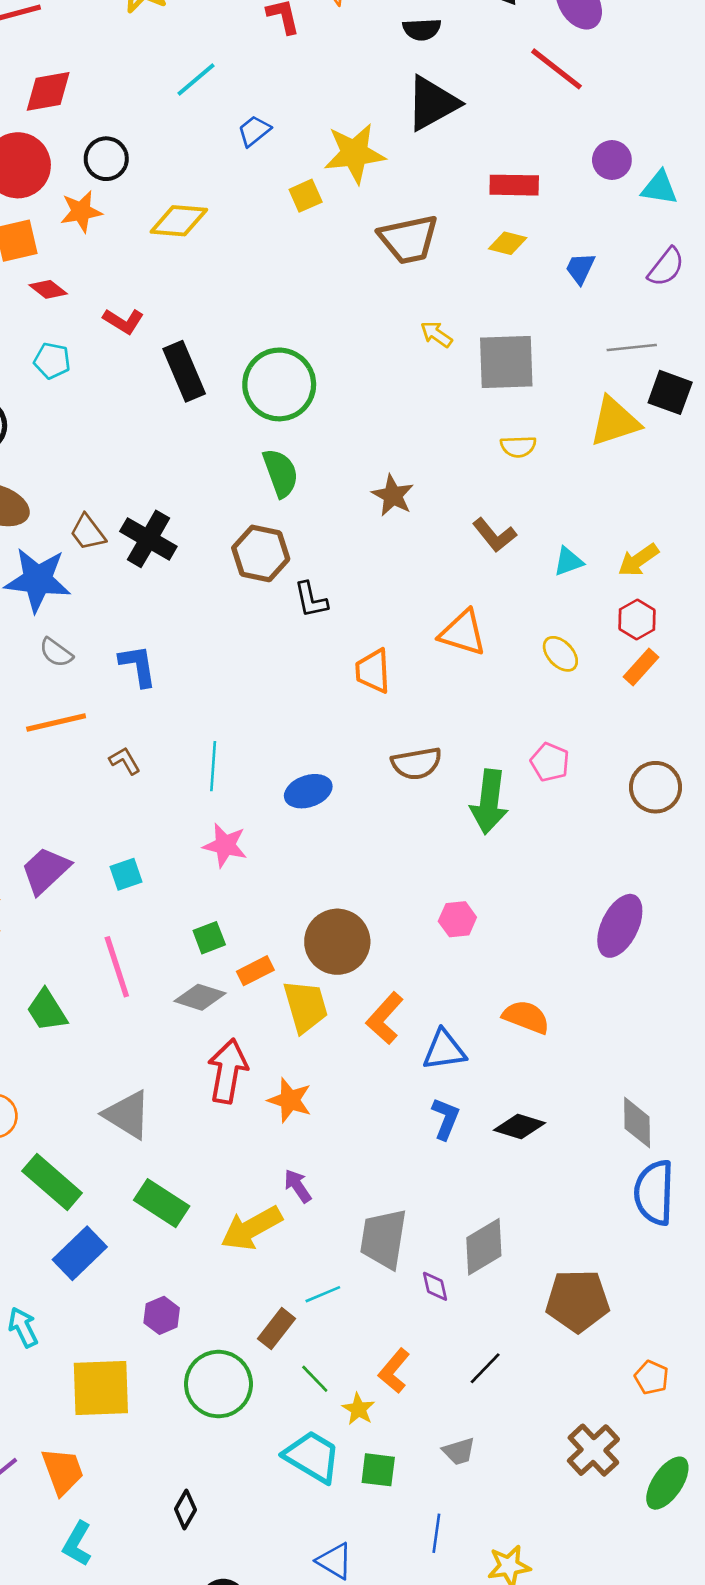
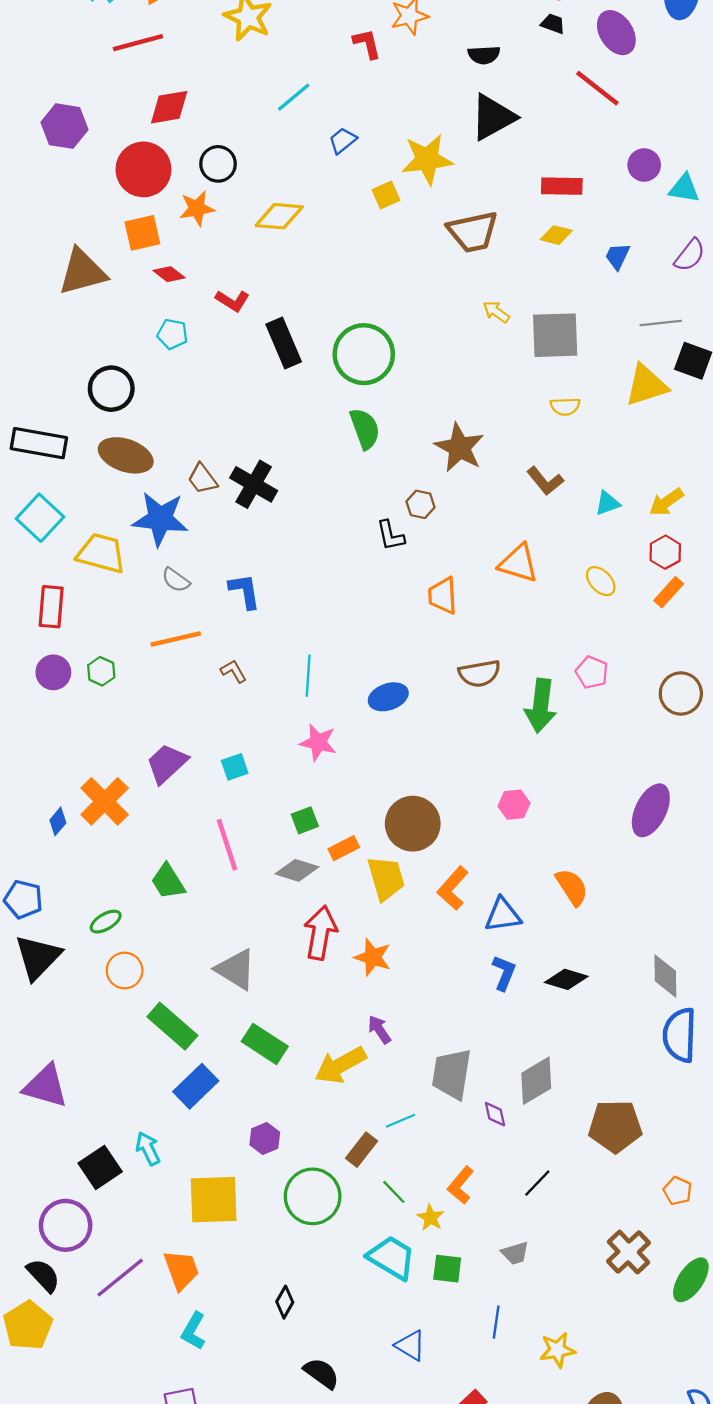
brown star: (393, 495) -> (459, 448), size x1.4
brown hexagon: (261, 553) -> (421, 504), moved, size x0.6
orange semicircle: (526, 1017) -> (572, 887), turned 36

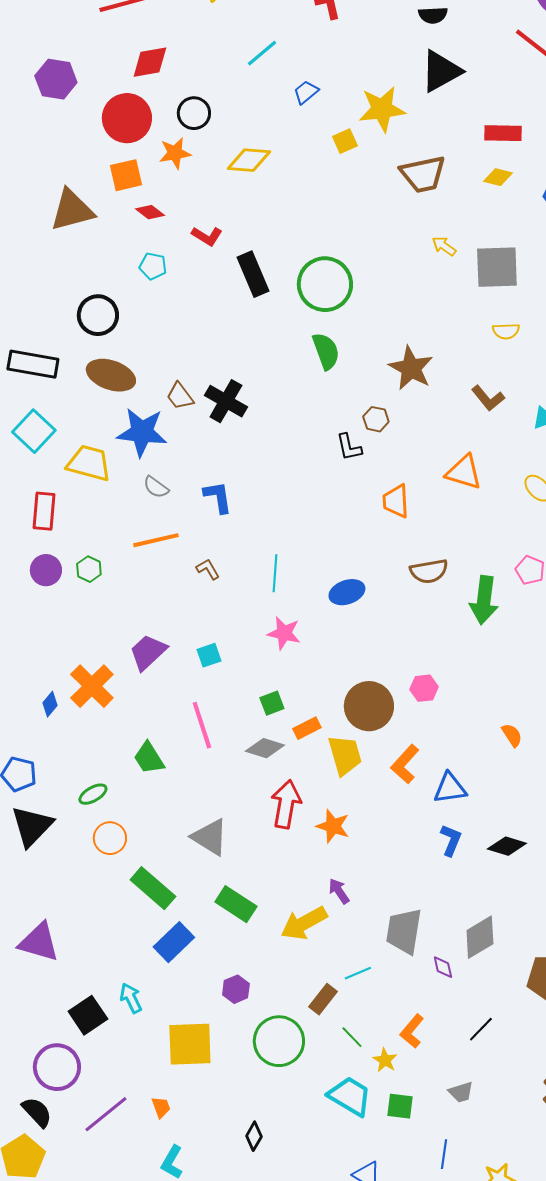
pink hexagon: (514, 805) -> (424, 688), moved
orange semicircle: (572, 887) -> (512, 735), moved, size x0.7
orange trapezoid: (181, 1270) -> (161, 1107), size x0.6

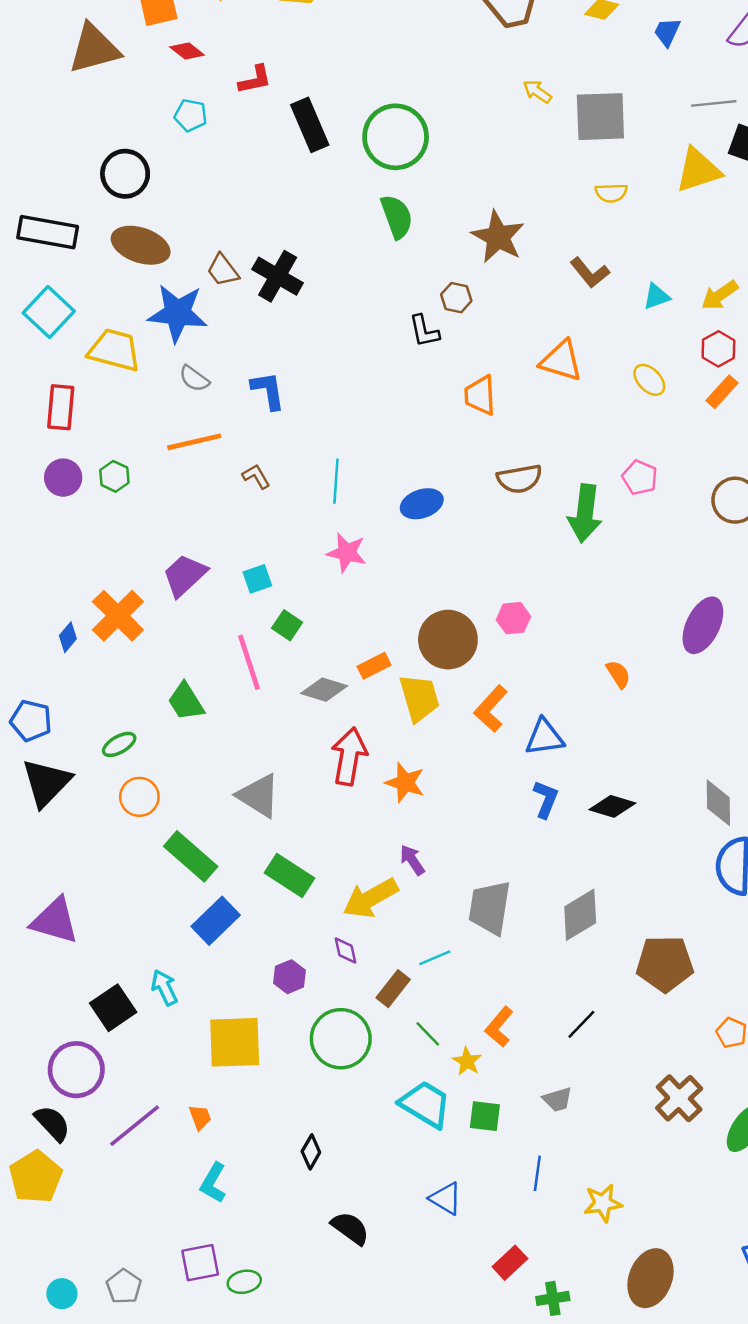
red L-shape: (207, 236) -> (255, 80), turned -44
green square: (272, 703) -> (287, 625), moved, turned -35
purple diamond: (443, 967) -> (346, 951), moved

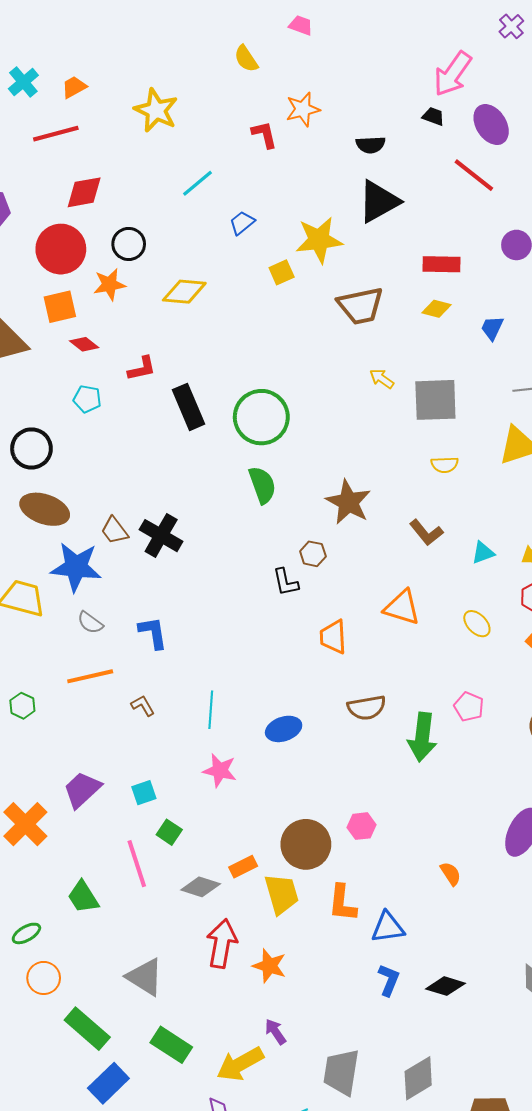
orange L-shape: (491, 709) -> (342, 903), turned -36

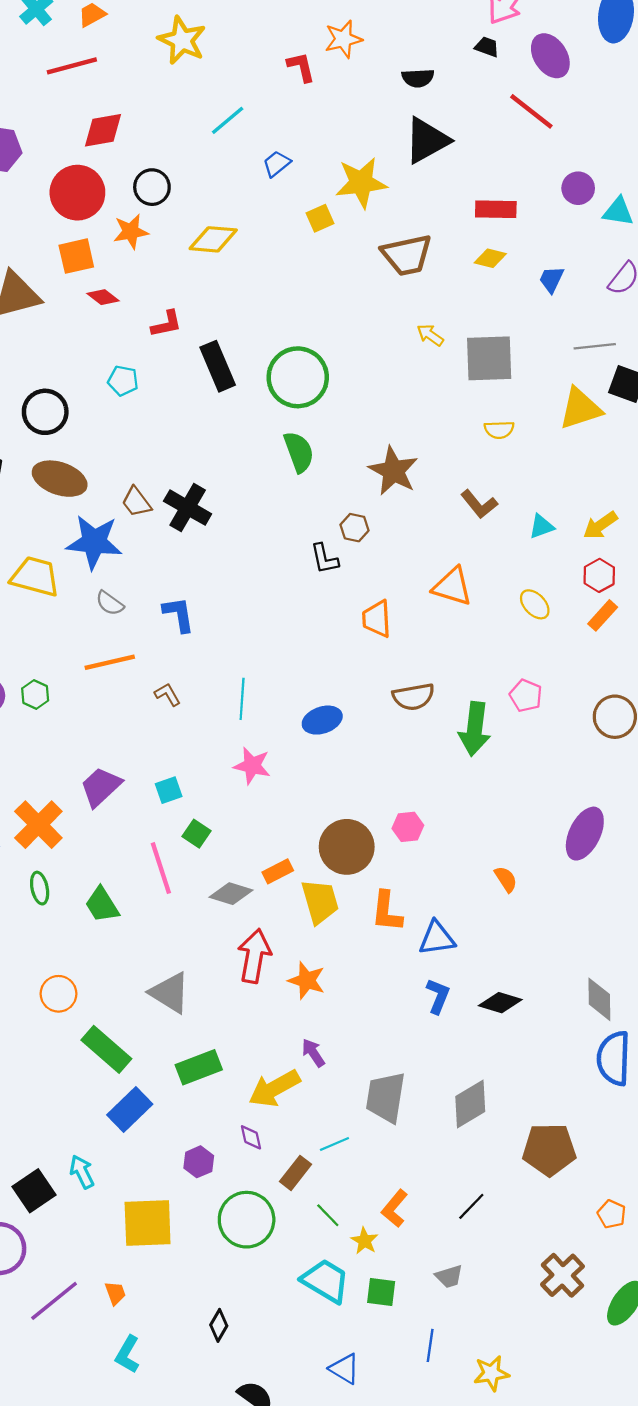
cyan pentagon: (87, 399) -> (123, 381), moved
green ellipse: (26, 933) -> (40, 888), moved, turned -72
green rectangle: (171, 1045) -> (199, 1067), turned -54

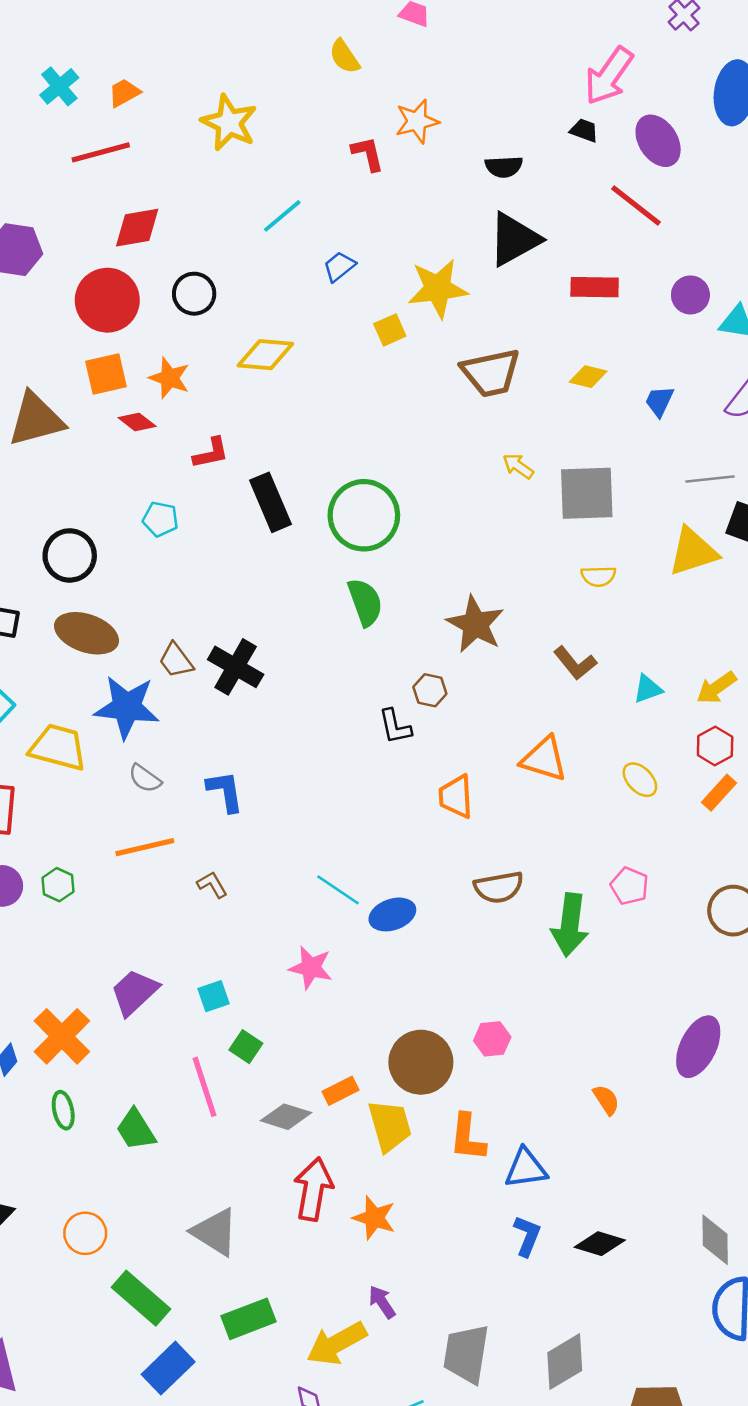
red rectangle: (496, 209) -> (595, 287), moved
orange star: (131, 232) -> (169, 378), moved, turned 30
cyan line: (242, 699) -> (338, 890), moved, turned -60

